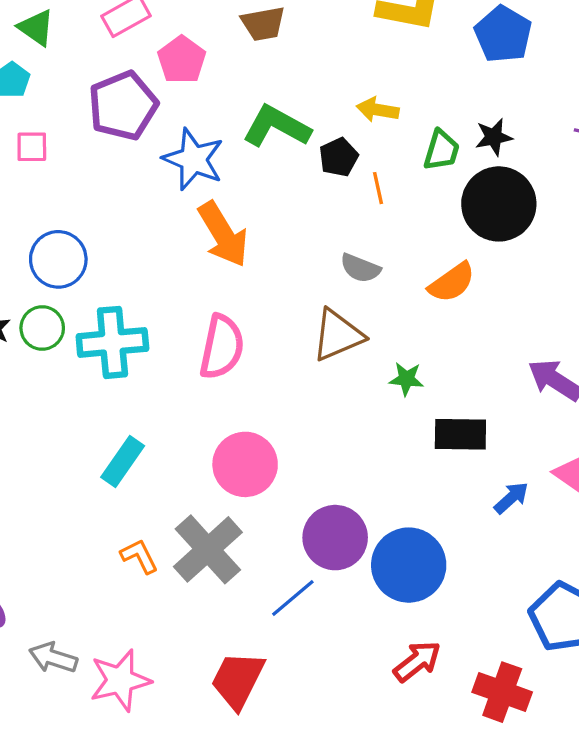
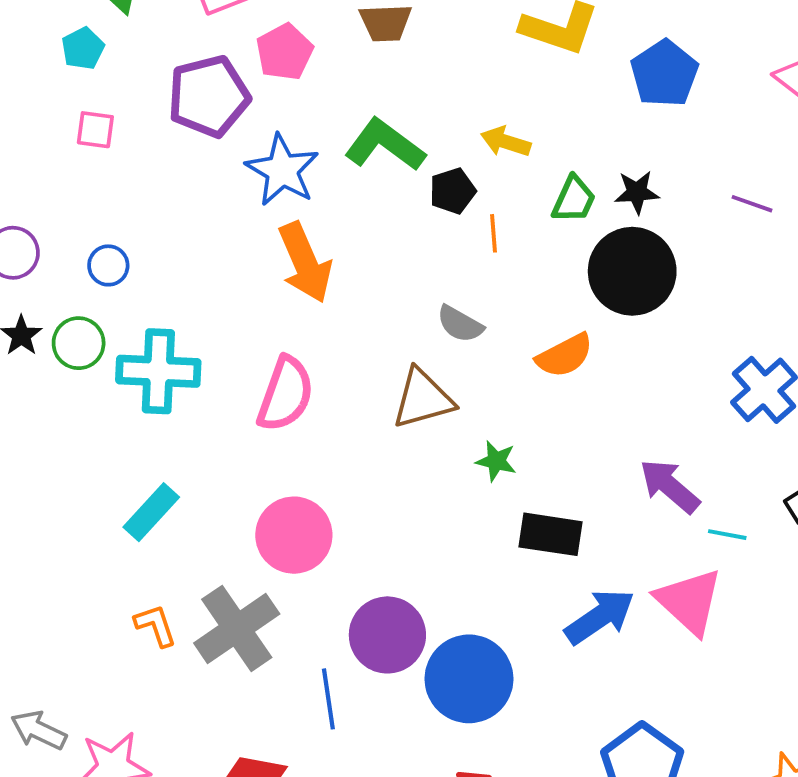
blue circle: (58, 259) -> (108, 265), size x0.6
blue arrow: (511, 498) -> (600, 617), size x1.6
blue line: (293, 598) -> (328, 699), turned -66

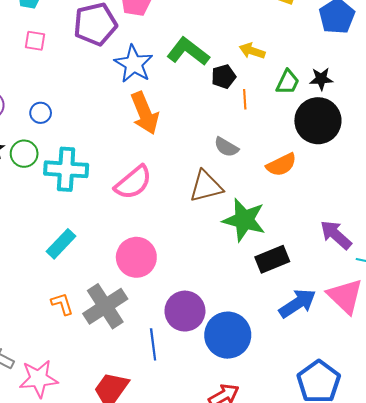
pink semicircle: (285, 394) -> (133, 183), turned 30
green star: (496, 461) -> (244, 220), size x2.0
black rectangle: (550, 534) -> (272, 259), turned -32

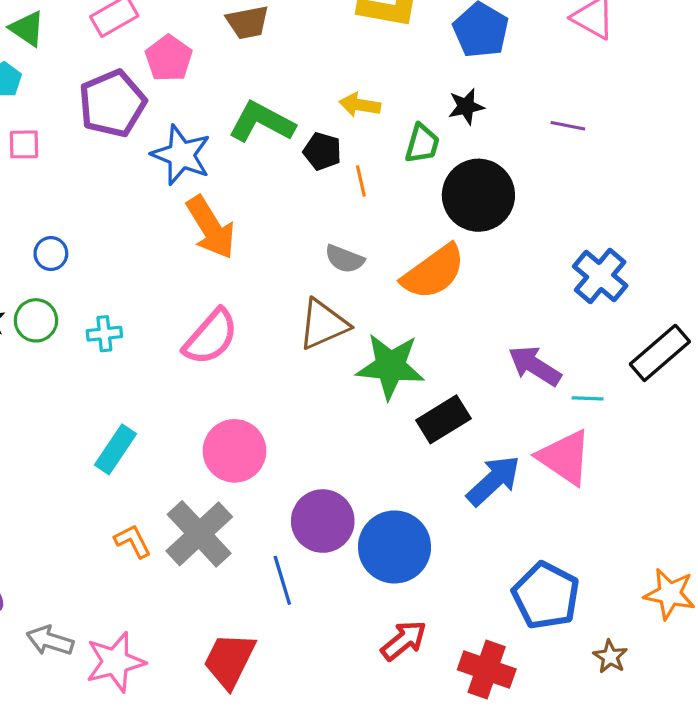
black pentagon: (224, 77) -> (322, 151), turned -30
black star: (321, 79) -> (466, 107), moved
orange semicircle: (281, 165) -> (433, 272), size x1.4
cyan cross: (66, 169) -> (104, 334), size x0.5

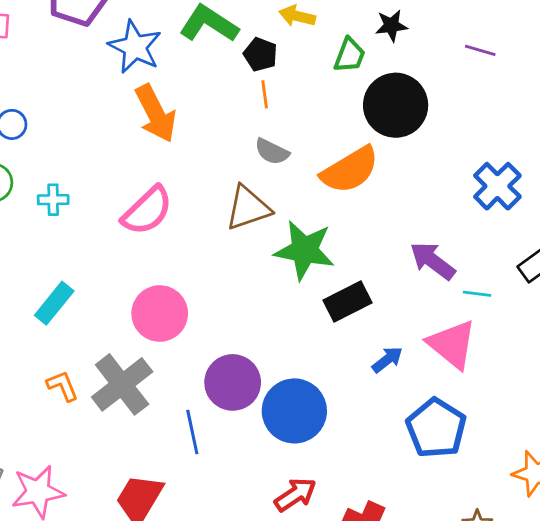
orange line: (361, 181) -> (265, 94), moved
blue arrow: (494, 481) -> (387, 360), size x0.6
blue pentagon: (546, 596) -> (436, 428), moved

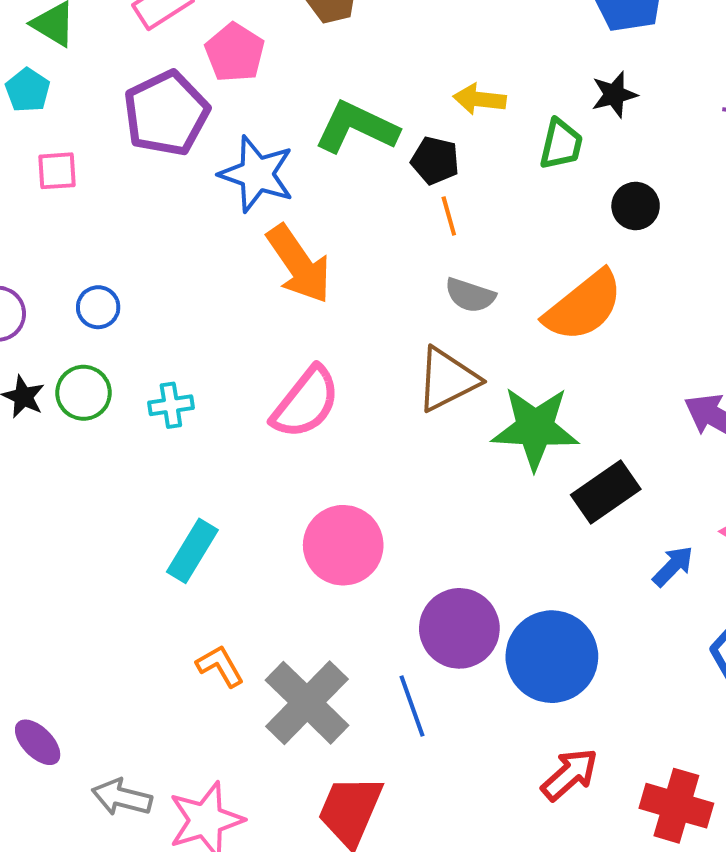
black circle: (396, 105) -> (636, 206), size x0.5
gray cross: (122, 384) -> (307, 703), moved

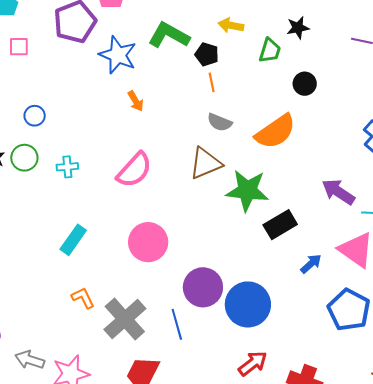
orange arrow: (299, 264) -> (136, 101), size x0.5

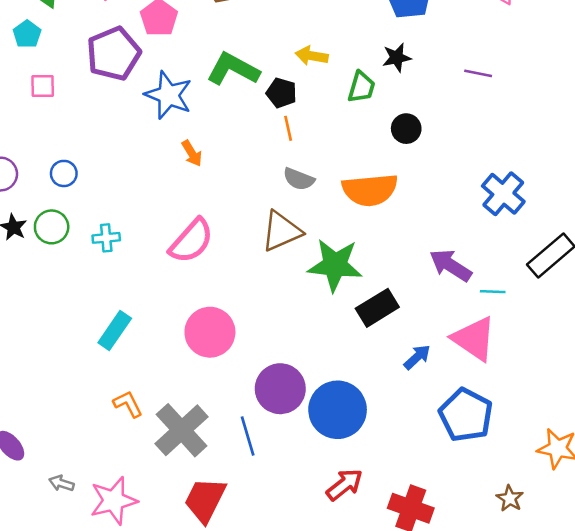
orange semicircle: (276, 132) -> (370, 190), turned 30
gray arrow: (30, 360) -> (61, 483), size x0.7

